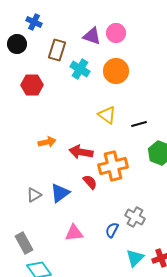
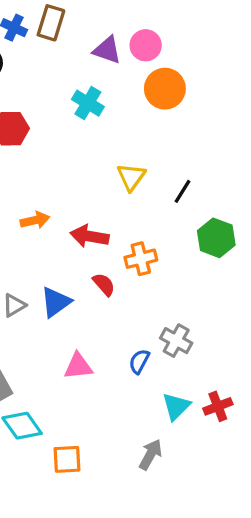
brown rectangle: (57, 50) -> (51, 23), moved
orange circle: (116, 71) -> (165, 89), moved
yellow triangle: (107, 115) -> (131, 177), turned 30
black line: (139, 124) -> (183, 191), turned -42
orange cross: (113, 166) -> (141, 259), size x0.7

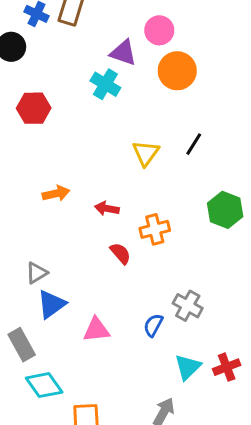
purple triangle: (107, 50) -> (123, 53), moved
black line: (183, 191) -> (194, 144), moved
red arrow: (89, 236) -> (107, 208), size x0.7
blue triangle: (56, 302) -> (52, 304), moved

